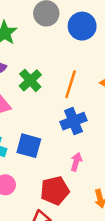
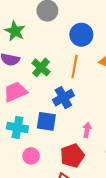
blue circle: (82, 26) -> (81, 35), moved
blue cross: (74, 121) -> (63, 98), moved

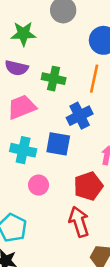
green star: (15, 31) -> (23, 34), turned -30
green cross: (41, 67) -> (54, 79), turned -30

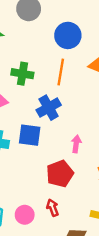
pink circle: (39, 185) -> (25, 215), moved
red arrow: (79, 222) -> (53, 208), size x0.6

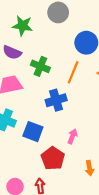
blue square: (30, 135) -> (33, 132), moved
red pentagon: (60, 174) -> (53, 158), turned -30

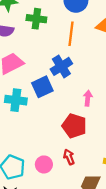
green cross: (40, 66) -> (36, 19), moved
blue square: (33, 132) -> (42, 87), moved, turned -30

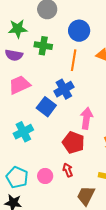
blue square: (42, 87) -> (46, 107), turned -30
pink arrow: (88, 98) -> (86, 118), size x1.5
cyan cross: (16, 100) -> (23, 132), moved, turned -36

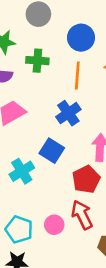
blue square: (46, 107) -> (52, 151), moved
red pentagon: (73, 143) -> (86, 179), turned 30
red arrow: (68, 170) -> (82, 215), size x1.6

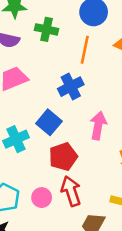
red pentagon: (86, 179) -> (63, 157), moved

